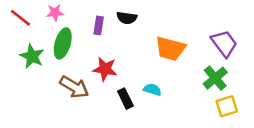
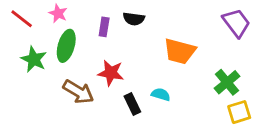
pink star: (55, 13) -> (58, 13), turned 30
purple trapezoid: (224, 43) -> (236, 23), moved

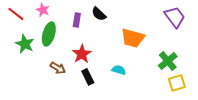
black semicircle: (134, 19) -> (99, 14), turned 35
red star: (111, 73) -> (82, 54), turned 30
brown arrow: (78, 92) -> (58, 68), size x0.7
black rectangle: (132, 104) -> (88, 77), moved

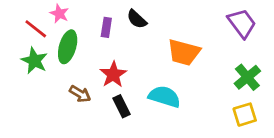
red line: (16, 14) -> (36, 29), moved
green cross: (168, 61) -> (247, 77), moved
cyan semicircle: (119, 70) -> (164, 97), size x1.6

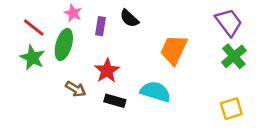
pink star: (59, 14) -> (73, 13), moved
orange trapezoid: (184, 52) -> (174, 50), turned 100
green cross: (247, 77) -> (234, 56), moved
black rectangle: (122, 106) -> (115, 101), turned -48

